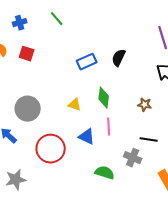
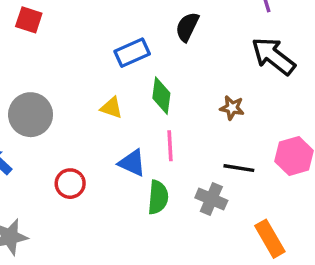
blue rectangle: (87, 62) -> (132, 53), moved
red circle: (51, 149) -> (70, 184), size x0.6
green semicircle: (105, 173) -> (158, 197), moved, turned 78

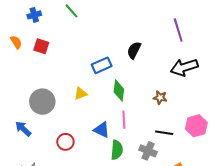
black arrow: (273, 56) -> (184, 67), turned -56
yellow triangle: (111, 108) -> (81, 94), moved, turned -40

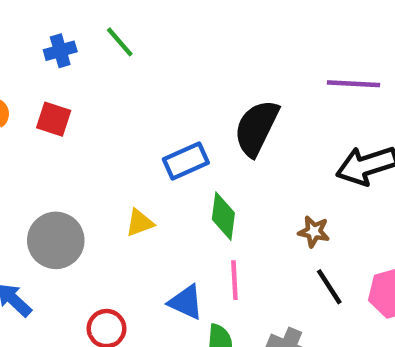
blue cross: (34, 15) -> (60, 51), moved
purple line: (178, 30) -> (354, 84), turned -70
black semicircle: (134, 50) -> (256, 128), size x1.5
black line: (164, 133) -> (329, 287), moved, turned 48

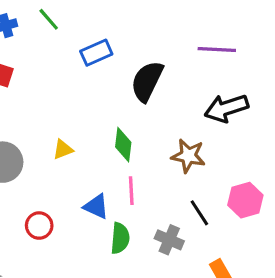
blue rectangle: (186, 161) -> (96, 53), moved
brown star: (314, 232) -> (188, 156), size x1.5
black line: (329, 287) -> (199, 213), moved

